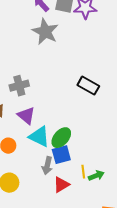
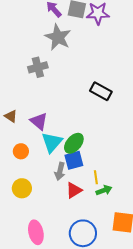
gray cross: (19, 86) -> (38, 67), moved
cyan triangle: (39, 137) -> (52, 142), turned 45
green arrow: (96, 176) -> (104, 190), moved

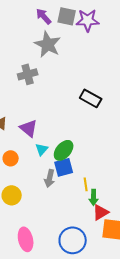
cyan triangle: (52, 142) -> (42, 149), size x0.6
red triangle: (74, 190) -> (101, 212), moved
green arrow: (104, 190) -> (94, 197), turned 112

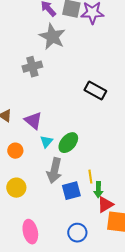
blue square: (64, 167) -> (71, 191), moved
gray arrow: (50, 178) -> (54, 171), size x1.4
blue circle: (73, 240) -> (77, 233), size x0.7

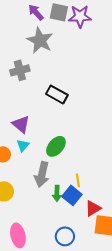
black rectangle: (95, 91) -> (57, 94), moved
cyan triangle: (46, 142) -> (23, 145), moved
green arrow: (98, 190) -> (57, 193), moved
blue square: (71, 191) -> (72, 195), moved, turned -36

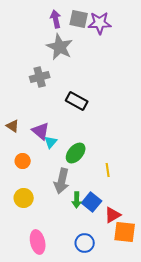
purple arrow: (36, 12) -> (56, 19), turned 30
cyan triangle: (23, 145) -> (51, 142), moved
yellow line: (78, 180) -> (108, 170), moved

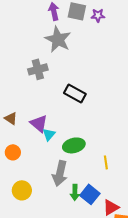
purple star: (100, 23) -> (98, 15), size x0.6
green ellipse: (76, 153) -> (74, 145), turned 35
orange circle: (23, 161) -> (13, 152), moved

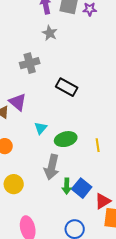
gray star: (58, 39) -> (50, 33), size x0.6
purple triangle: (39, 123) -> (18, 102), moved
yellow line: (106, 162) -> (98, 145), moved

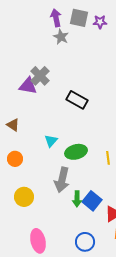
gray star: (50, 33) -> (61, 37), moved
gray cross: (30, 63) -> (40, 76), turned -30
purple triangle: (18, 102) -> (28, 86), moved, turned -30

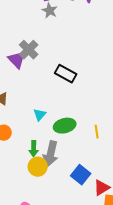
purple triangle: (28, 86) -> (17, 60), turned 36
yellow circle: (24, 197) -> (38, 167), moved
green arrow: (77, 199) -> (34, 149), moved

